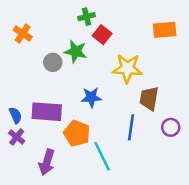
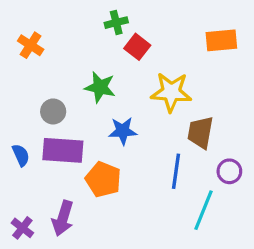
green star: (76, 52) -> (100, 87), moved
gray circle: (53, 62) -> (53, 111), moved
purple cross: (17, 137) -> (22, 228), moved
cyan line: (102, 156) -> (204, 210), moved, turned 48

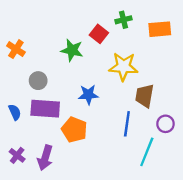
green cross: (116, 23) -> (123, 20), moved
orange cross: (31, 45) -> (16, 49), moved
green star: (100, 87) -> (72, 50), moved
purple cross: (22, 228) -> (17, 155), moved

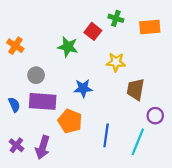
green cross: (123, 20) -> (116, 18), turned 32
yellow star: (123, 67) -> (116, 62), size x0.7
blue line: (127, 124) -> (106, 135), moved

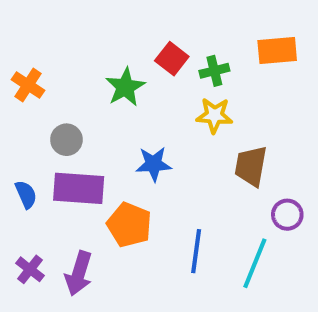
green cross: (116, 18) -> (214, 71), moved, turned -32
green star: (68, 47) -> (125, 87), turned 30

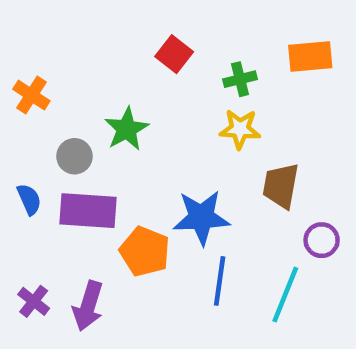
red square: (172, 59) -> (174, 54), moved
green star: (125, 87) -> (127, 129), moved
blue star: (154, 164) -> (201, 217), moved, size x1.4
blue semicircle: (26, 194) -> (29, 199), moved

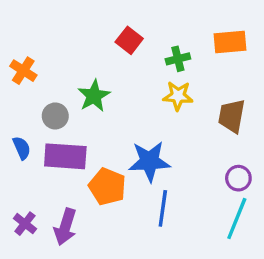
brown trapezoid: (281, 186) -> (232, 116), moved
cyan line: (285, 295) -> (237, 218), moved

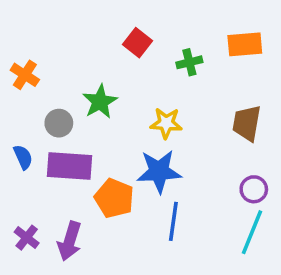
yellow star: (178, 96) -> (166, 123), moved

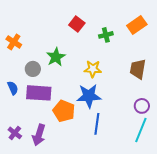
orange rectangle: (245, 44) -> (137, 25), turned -30

